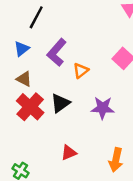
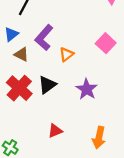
brown triangle: (24, 79) -> (21, 54), moved
purple star: (103, 108) -> (87, 89), turned 30

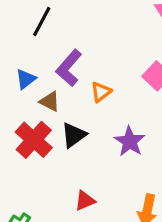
blue triangle: (11, 34) -> (26, 79), moved
brown triangle: (21, 54) -> (50, 101), moved

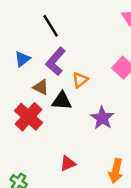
black line: (42, 21) -> (51, 26), moved, turned -60
blue triangle: (26, 79) -> (22, 59), moved
black triangle: (74, 135) -> (62, 101), moved, turned 40

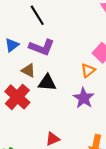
purple L-shape: (56, 61) -> (42, 47), turned -110
orange triangle: (80, 80) -> (88, 70), moved

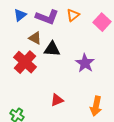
orange triangle: (88, 70) -> (73, 15), moved

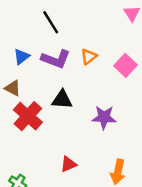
brown triangle: (35, 38) -> (13, 88), moved
purple star: (85, 63) -> (104, 117), turned -30

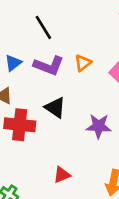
black triangle: (62, 100) -> (55, 108), turned 30
red cross: (28, 116) -> (20, 125), turned -36

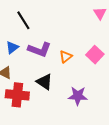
black line: (43, 27) -> (23, 20), moved
orange triangle: (83, 63) -> (66, 57), moved

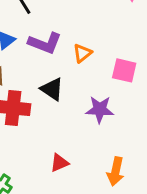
pink square: (95, 55) -> (124, 70), moved, turned -30

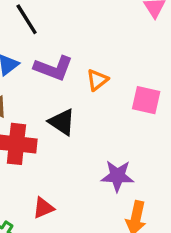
purple star: (100, 109) -> (117, 176), moved
red triangle: (59, 163) -> (43, 208), moved

